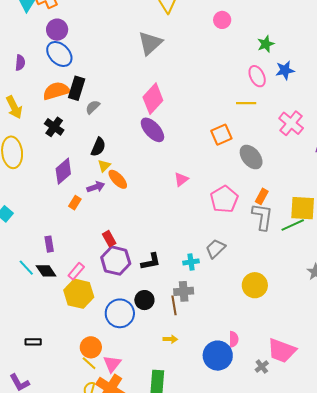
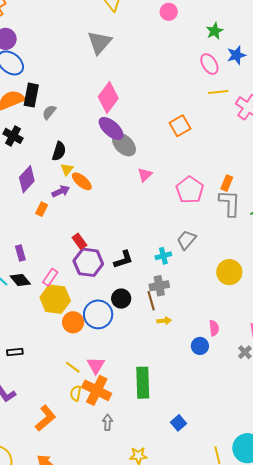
yellow line: (246, 103) -> (218, 92), moved
gray ellipse: (251, 157) -> (124, 145), moved
yellow arrow: (170, 339) -> (164, 321), moved
orange circle: (91, 347) -> (73, 322), moved
blue circle: (218, 356) -> (200, 346), size x0.6

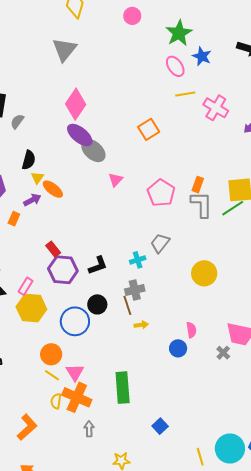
green star: (215, 31) -> (179, 33), size x1.5
blue star: (236, 55) -> (202, 56), turned -30
orange circle: (73, 322) -> (51, 354), moved

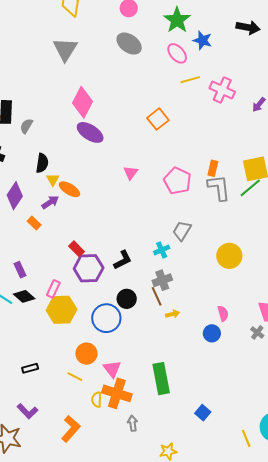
gray ellipse: (93, 151) -> (129, 44), moved
orange rectangle: (14, 219) -> (34, 223), turned -64
yellow line: (52, 375) -> (75, 377), moved

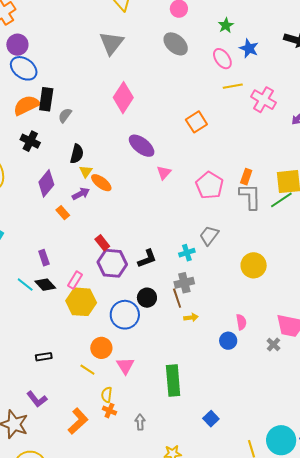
green star: (177, 20) -> (226, 25), size x0.6
purple ellipse: (90, 132) -> (142, 146), moved
orange cross: (117, 393) -> (109, 411), moved, size x0.5

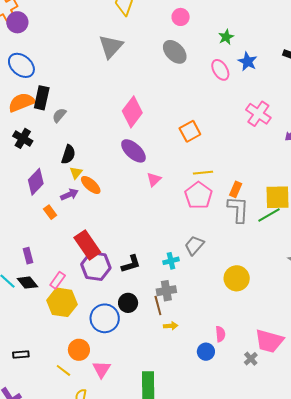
purple circle: (17, 45) -> (17, 22), moved
yellow line: (233, 86) -> (203, 173), moved
pink diamond: (123, 98) -> (132, 112), moved
red rectangle: (102, 243) -> (87, 245), size x1.8

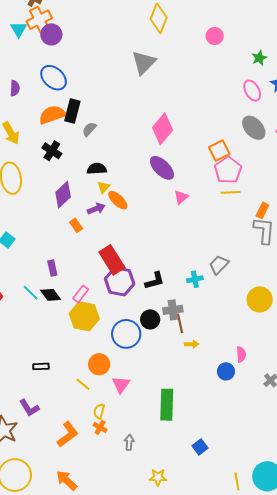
gray ellipse: (175, 52) -> (254, 128), moved
black semicircle: (68, 154) -> (97, 169), turned -114
pink pentagon: (198, 195) -> (228, 170), moved
gray cross: (166, 291) -> (173, 310), moved

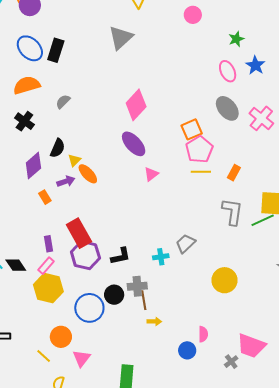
black rectangle: (72, 111) -> (56, 50), moved
black semicircle: (97, 169) -> (58, 148), moved, turned 114
orange rectangle: (262, 210) -> (234, 173), moved
purple rectangle: (52, 268) -> (49, 244), moved

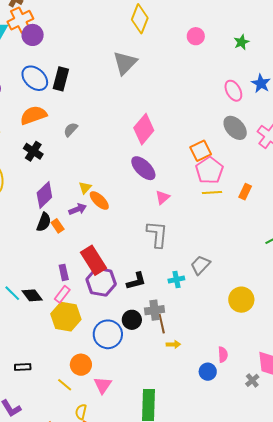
green star: (236, 39) -> (241, 42), moved
black semicircle: (58, 148) -> (44, 222), moved
gray L-shape: (232, 212) -> (157, 234), moved

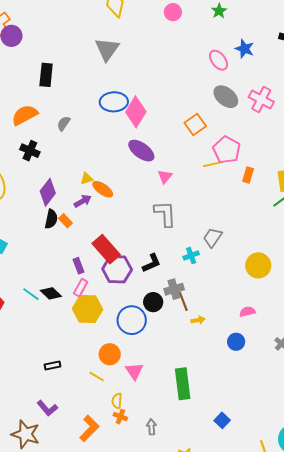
blue ellipse: (35, 78) -> (114, 102), moved, turned -36
pink pentagon: (209, 170) -> (227, 150), moved
yellow triangle: (85, 188) -> (87, 179), turned 40
orange rectangle: (245, 192) -> (248, 175), moved
pink semicircle: (223, 355) -> (247, 312), moved, turned -91

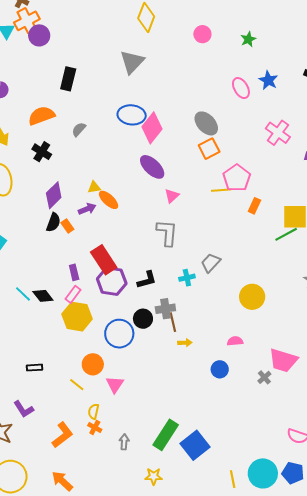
gray ellipse: (226, 97) -> (206, 123), moved
green rectangle: (183, 384) -> (166, 435), moved, turned 32
blue square: (222, 420) -> (195, 445), size x1.8

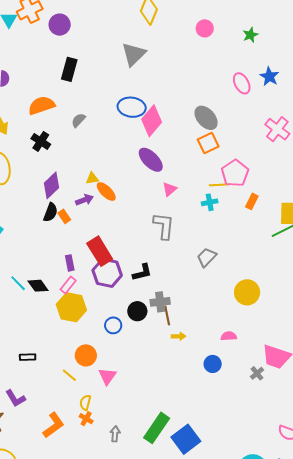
purple circle: (39, 35) -> (60, 25), moved
cyan cross: (187, 278) -> (210, 202), moved
blue circle: (119, 334) -> (113, 325), size x0.6

